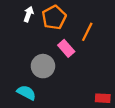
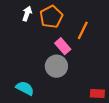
gray circle: (43, 66) -> (56, 66), moved

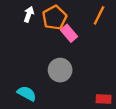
orange line: (83, 30) -> (99, 15), moved
pink rectangle: (63, 46) -> (69, 33), moved

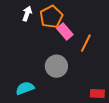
orange line: (99, 15) -> (86, 43), moved
cyan semicircle: (27, 93) -> (25, 88), turned -48

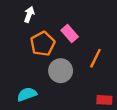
orange pentagon: (51, 17) -> (43, 44), moved
orange line: (86, 43) -> (95, 58), moved

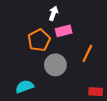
white arrow: (29, 14) -> (53, 13), moved
pink rectangle: (70, 34) -> (64, 31), turned -63

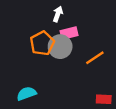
orange line: (87, 54) -> (95, 58), turned 30
gray circle: (55, 65) -> (60, 47), moved

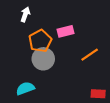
white arrow: (58, 14) -> (25, 14), moved
gray circle: (60, 47) -> (43, 59), moved

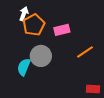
orange pentagon: (40, 41) -> (34, 25), moved
cyan semicircle: (25, 88) -> (24, 67), moved, turned -48

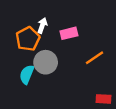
white arrow: (24, 14) -> (42, 26), moved
orange pentagon: (34, 25) -> (28, 39), moved

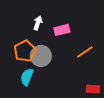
orange pentagon: (28, 39) -> (25, 51), moved
cyan semicircle: (27, 74) -> (27, 77), moved

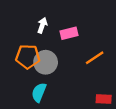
orange pentagon: (25, 51) -> (28, 57), turned 30
cyan semicircle: (27, 77) -> (39, 92), moved

